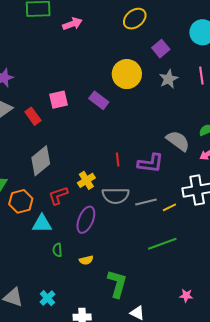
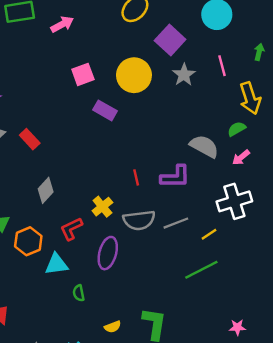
purple square: (161, 49) -> (170, 40), size x1.4
pink square: (59, 100) -> (83, 74), moved
gray diamond: (41, 161) -> (46, 190), size x0.7
yellow line: (169, 207) -> (209, 234), moved
yellow semicircle: (86, 260) -> (113, 327), moved

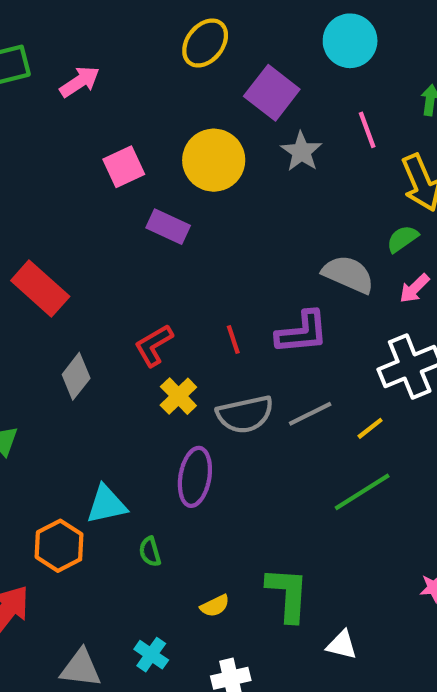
red rectangle: (30, 139) -> (40, 289), size x1.5
red L-shape: (71, 229) -> (154, 345), moved
orange hexagon: (28, 241) -> (59, 546), moved

